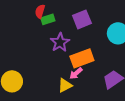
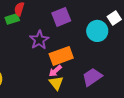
green rectangle: (48, 19) -> (12, 19), moved
yellow triangle: (65, 85) -> (56, 83), moved, turned -42

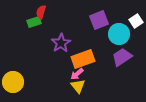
purple square: (61, 17) -> (99, 20), moved
purple trapezoid: (92, 77) -> (122, 57), moved

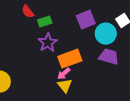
red semicircle: (41, 12) -> (28, 12), turned -56
green rectangle: (34, 22) -> (45, 22), moved
purple trapezoid: (122, 57) -> (109, 57), turned 50

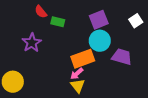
green rectangle: (45, 22) -> (58, 22), turned 32
cyan circle: (106, 34) -> (100, 41), moved
purple star: (48, 43) -> (32, 43), moved

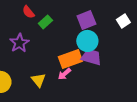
green rectangle: (58, 22) -> (45, 22), turned -56
purple trapezoid: (122, 57) -> (91, 57), moved
yellow triangle: (78, 86) -> (38, 80), moved

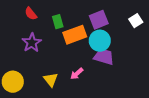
red semicircle: (28, 12) -> (31, 14), moved
green rectangle: (45, 22) -> (58, 22), turned -64
orange rectangle: (70, 59) -> (75, 35), moved

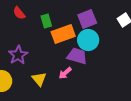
purple star: (32, 43) -> (18, 55), moved
purple trapezoid: (104, 57) -> (77, 56), moved

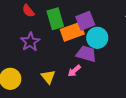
purple square: (87, 19) -> (85, 21), moved
green rectangle: (46, 21) -> (55, 19), size x1.5
purple star: (18, 55) -> (30, 42), moved

